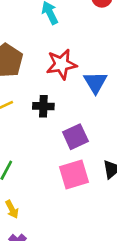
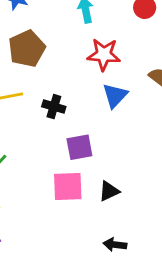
red star: (61, 64) -> (104, 54), moved

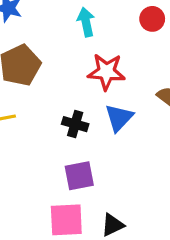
black cross: (54, 107) -> (75, 124), moved

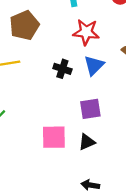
purple square: (79, 176) -> (90, 109), moved

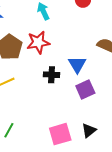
red star: (86, 32) -> (38, 42), moved
purple square: (90, 109) -> (85, 90), moved

